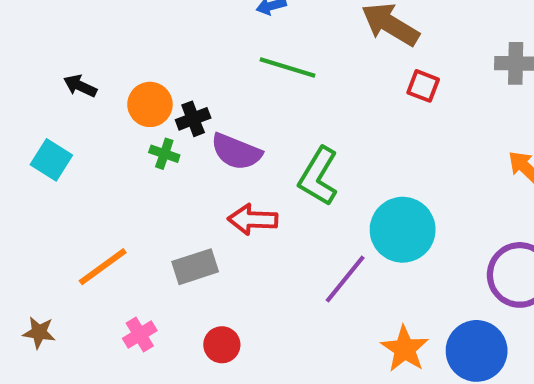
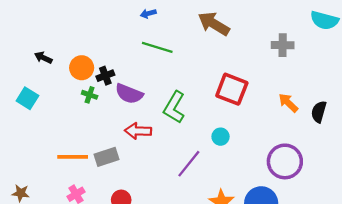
red square: (423, 86) -> (232, 89), moved, size x1.8
cyan circle: (403, 230) -> (221, 137), size x0.5
orange line: (103, 267) -> (73, 157), moved, turned 36

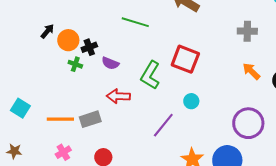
gray cross: (283, 45) -> (247, 31), moved
black arrow: (43, 58) -> (47, 31), moved, turned 105
red square: (232, 89) -> (185, 59), moved
purple semicircle: (129, 94) -> (110, 63), size x0.7
cyan square: (27, 98) -> (20, 108), moved

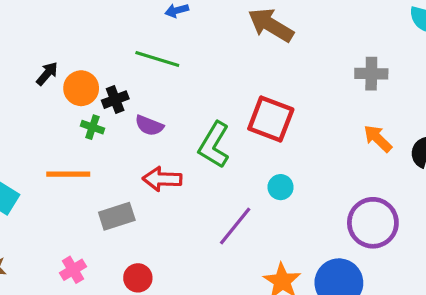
green line: (135, 22) -> (157, 59), moved
orange line: (60, 119) -> (68, 174), moved

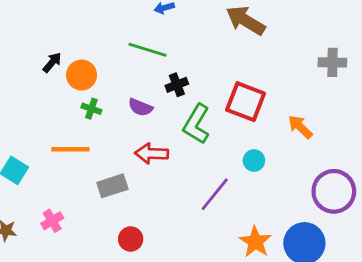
black cross: (115, 100) -> (177, 85), moved
orange arrow: (378, 138) -> (300, 127), moved
pink cross: (73, 270) -> (52, 221), moved

